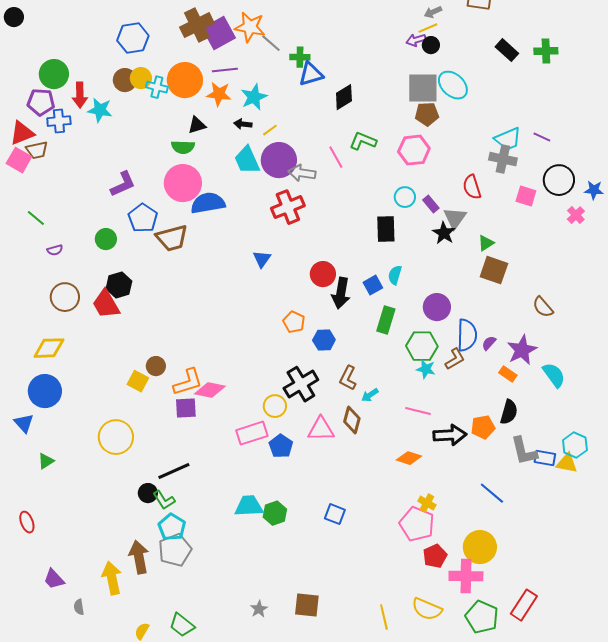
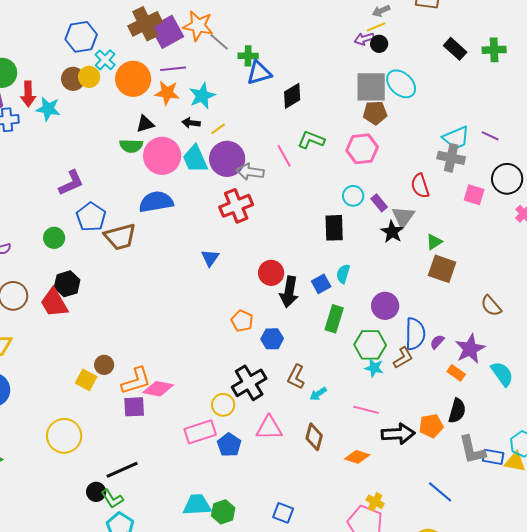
cyan cross: (157, 87) -> (105, 60), moved, turned 30
pink circle: (183, 183) -> (162, 156), moved
brown diamond: (352, 420) -> (314, 437), moved

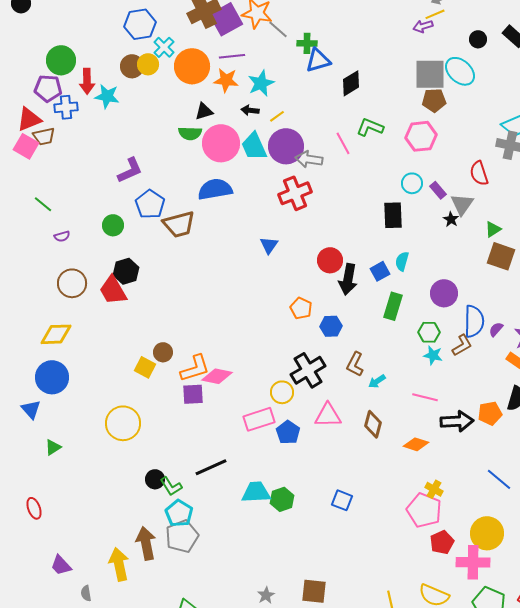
black circle: (379, 44) -> (478, 39), moved
black star: (392, 232) -> (451, 219), size x0.7
green hexagon: (370, 345) -> (429, 332), size x0.7
black line: (122, 470) -> (211, 467), moved

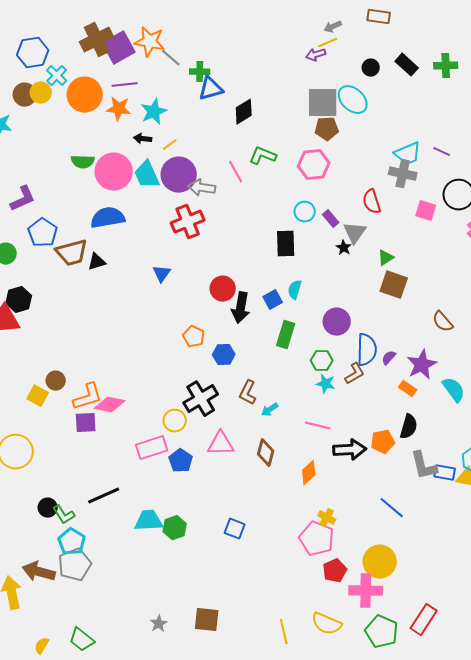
black triangle: (204, 111) -> (97, 262), moved
orange diamond: (416, 444) -> (309, 473), turned -60
brown arrow: (146, 543) -> (39, 572), turned -64

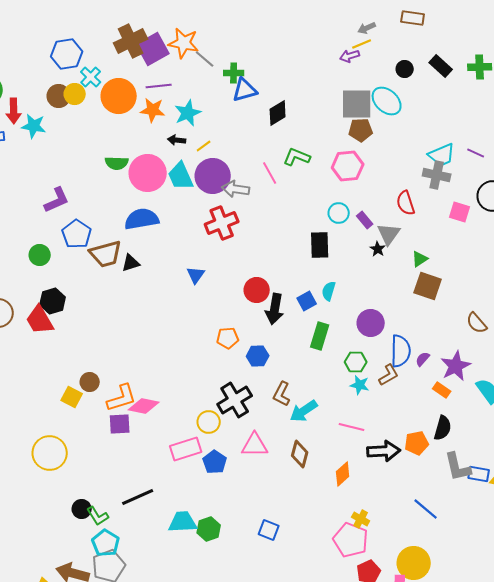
orange pentagon: (194, 337) -> (228, 338), turned -30
cyan arrow: (270, 410) -> (304, 411), size x1.6

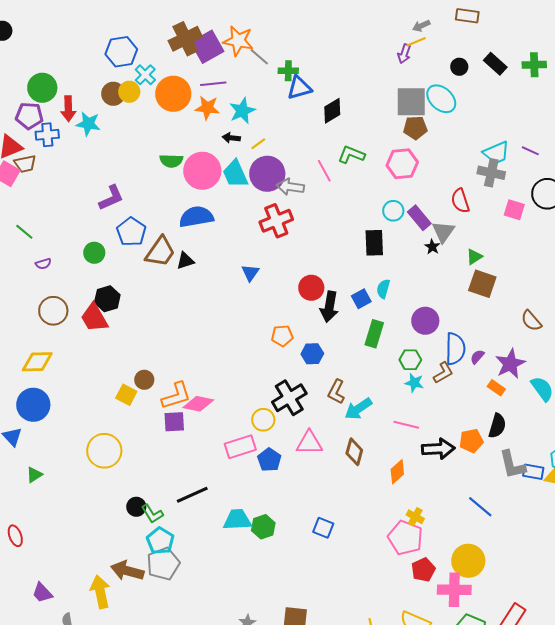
purple arrow: (350, 56) -> (404, 54), turned -54
purple rectangle: (365, 220) -> (419, 218), size x1.4
brown trapezoid: (106, 254) -> (160, 252), turned -40

